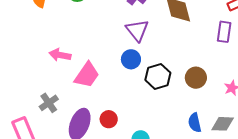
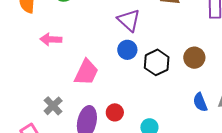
pink arrow: (60, 55) -> (51, 39), moved

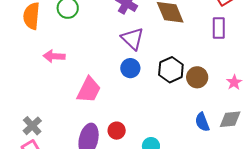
black hexagon: (157, 62) -> (171, 70), moved
gray cross: (53, 106) -> (32, 126), moved

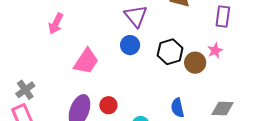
pink arrow: (54, 56) -> (56, 24), turned -75
pink star: (234, 82) -> (215, 50), moved
blue semicircle: (202, 122) -> (177, 108), moved

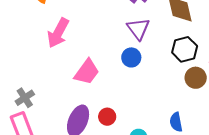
pink arrow: (56, 24) -> (58, 33), size x1.4
black hexagon: (170, 52) -> (185, 49), moved

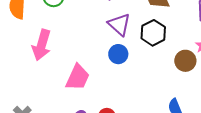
black hexagon: (185, 49) -> (153, 33), moved

